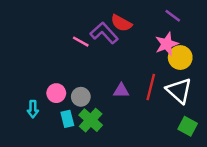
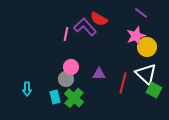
pink line: (81, 42) -> (66, 34), turned 72
red line: (151, 87) -> (123, 83), moved
pink circle: (56, 93) -> (71, 67), moved
green square: (188, 126) -> (154, 90), moved

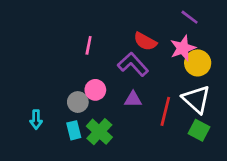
red semicircle: (99, 19) -> (145, 41), moved
purple L-shape: (85, 27) -> (133, 64), moved
gray circle: (66, 79) -> (78, 102), moved
green square: (154, 90) -> (199, 130), moved

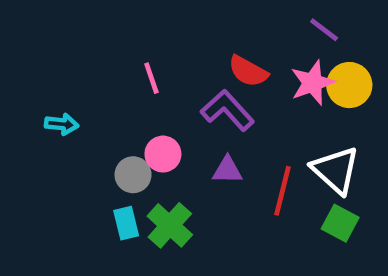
pink line: (89, 45) -> (151, 78), turned -30
yellow circle: (198, 63) -> (349, 85), moved
cyan arrow: (36, 120) -> (62, 124), moved, turned -84

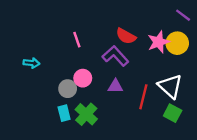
purple line: (324, 30) -> (183, 15), moved

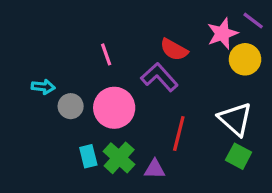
pink star: (159, 42) -> (222, 33), moved
pink circle: (83, 78) -> (114, 108), size x1.6
purple triangle: (115, 86) -> (155, 169), moved
gray circle: (68, 89) -> (71, 106), moved
red line: (143, 97) -> (179, 134), moved

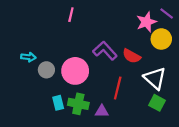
red semicircle: (174, 50) -> (132, 56), moved
pink line: (106, 54) -> (71, 15), moved, turned 32
green cross: (119, 158) -> (78, 104), turned -30

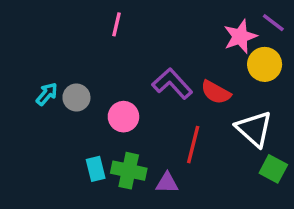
cyan arrow: (28, 57) -> (47, 94), turned -56
gray circle: (46, 70) -> (76, 97), moved
pink circle: (75, 71) -> (123, 117), size x0.7
green square: (157, 103) -> (273, 169), moved

